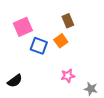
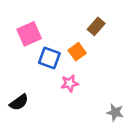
brown rectangle: (68, 21) -> (96, 26), moved, turned 64
pink star: (68, 76) -> (70, 83), moved

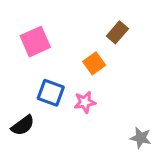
blue square: (49, 58) -> (51, 93), moved

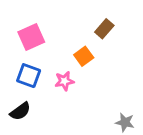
blue square: (51, 93) -> (29, 76), moved
pink star: (85, 102) -> (64, 81), moved

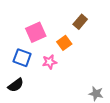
pink square: (31, 37) -> (36, 32), moved

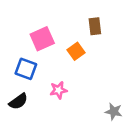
brown rectangle: (80, 22) -> (95, 26), turned -48
pink star: (50, 62) -> (58, 90), moved

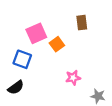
orange square: (76, 51) -> (57, 44), moved
pink star: (58, 90) -> (73, 78), moved

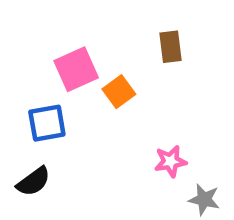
blue square: (22, 59) -> (47, 123), turned -30
pink star: (73, 78) -> (170, 161), moved

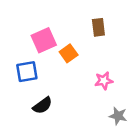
pink star: (170, 161) -> (104, 81), moved
black semicircle: (33, 182) -> (43, 105), moved

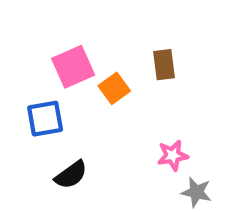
brown rectangle: (98, 27) -> (164, 65), moved
pink star: (104, 81) -> (173, 155), moved

